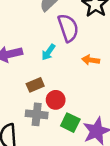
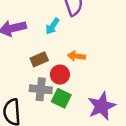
orange arrow: (91, 60) -> (76, 56), moved
green square: (70, 123) -> (61, 98), moved

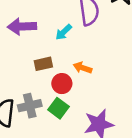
gray cross: (41, 89) -> (30, 106), moved, turned -30

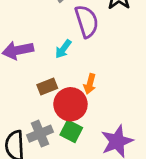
orange arrow: (83, 68) -> (90, 84), turned -84
red circle: (62, 84) -> (70, 104), size x1.5

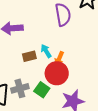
cyan arrow: (63, 49) -> (46, 51), moved, turned 104
red circle: (70, 104) -> (57, 73), moved

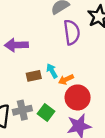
orange arrow: (59, 58) -> (66, 79), turned 40
red circle: (57, 73) -> (78, 97), moved

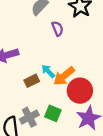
purple semicircle: (72, 32) -> (57, 29), size x0.6
orange arrow: (66, 79) -> (64, 76), size x1.5

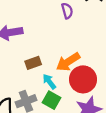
cyan arrow: (48, 71) -> (49, 82), moved

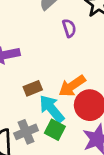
cyan arrow: (49, 82) -> (52, 109), size x1.6

